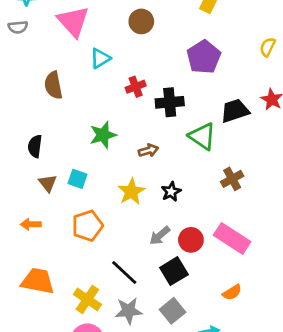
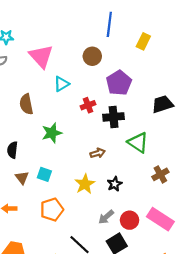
purple pentagon: (204, 57) -> (119, 83), moved
black trapezoid: (235, 111) -> (163, 104), moved
green star: (103, 135) -> (52, 133), moved

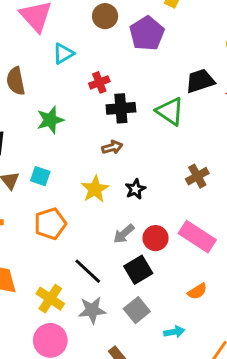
purple pentagon: (119, 83) -> (147, 33), moved
black cross: (114, 117) -> (121, 108), moved
green triangle: (138, 142) -> (170, 111), moved

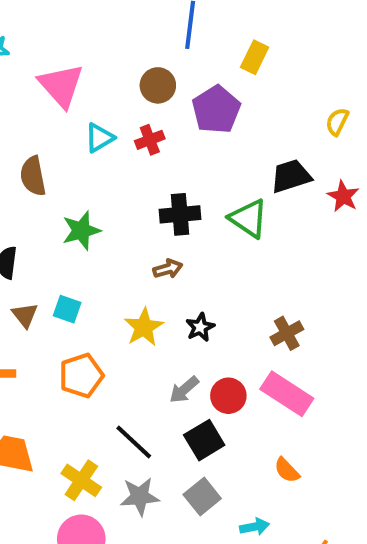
red cross: (99, 82) -> (150, 140), moved
brown cross: (197, 176) -> (287, 333), moved
orange semicircle: (197, 291) -> (287, 470), turned 78

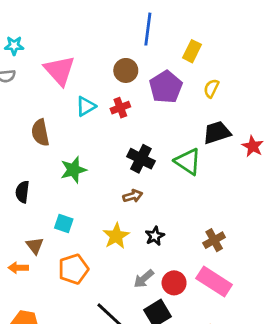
yellow semicircle: (337, 122) -> (211, 88), moved
black cross: (180, 214) -> (141, 159), turned 32
brown triangle: (25, 315) -> (35, 246), moved

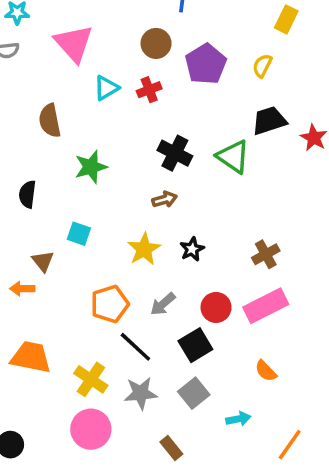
yellow rectangle: (192, 51) -> (286, 19), moved
orange pentagon: (73, 269) -> (110, 304), moved
gray arrow: (144, 279) -> (163, 304), moved
pink rectangle: (214, 281) -> (266, 306), turned -60

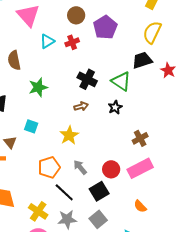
yellow semicircle: (262, 66) -> (152, 32), moved, size x1.6
black star: (192, 249) -> (115, 107), moved
gray arrow: (163, 304) -> (80, 167), turned 91

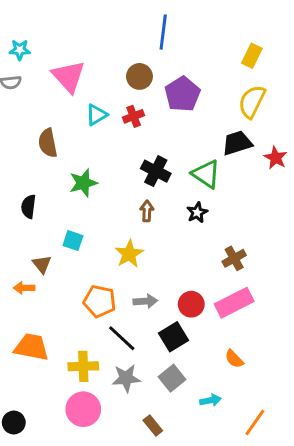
brown arrow: (81, 106) -> (147, 211), turned -72
orange pentagon: (49, 167) -> (100, 301), turned 30
gray arrow: (80, 167) -> (145, 301), turned 126
yellow cross: (38, 211) -> (83, 366), turned -36

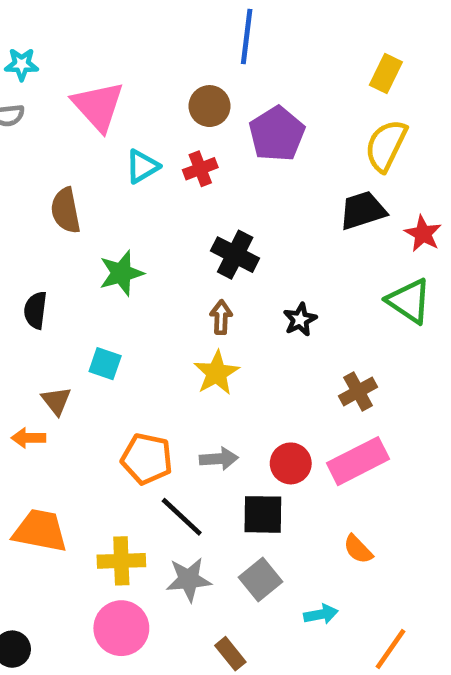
green triangle: (206, 174) -> (409, 301), moved
yellow star: (129, 254) -> (216, 373), moved
black square: (173, 337) -> (263, 514), turned 32

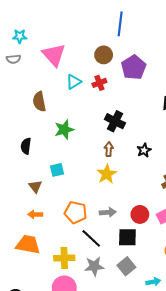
cyan square: (105, 364) -> (57, 170), turned -32
orange arrow: (29, 438) -> (35, 214), moved

